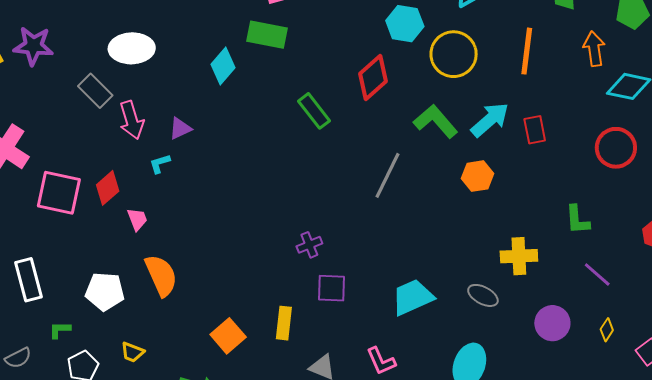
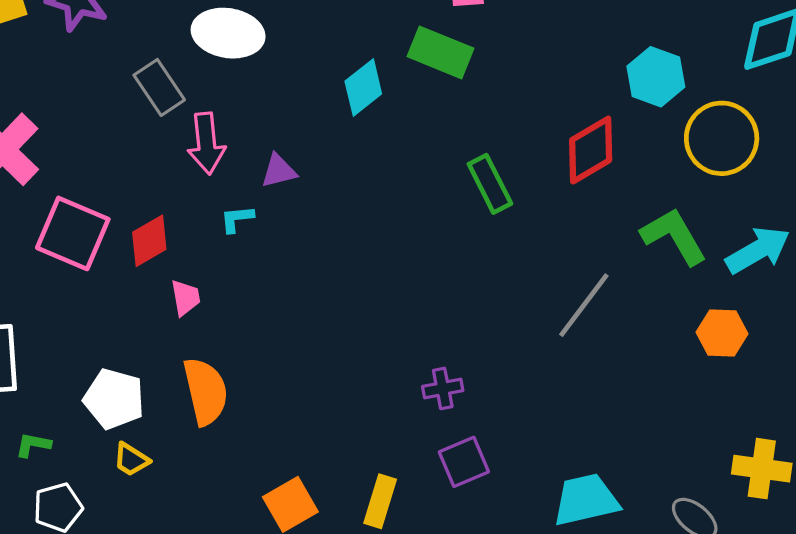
purple square: (332, 288) -> (464, 462), turned -36
yellow trapezoid: (132, 352) -> (131, 460), moved

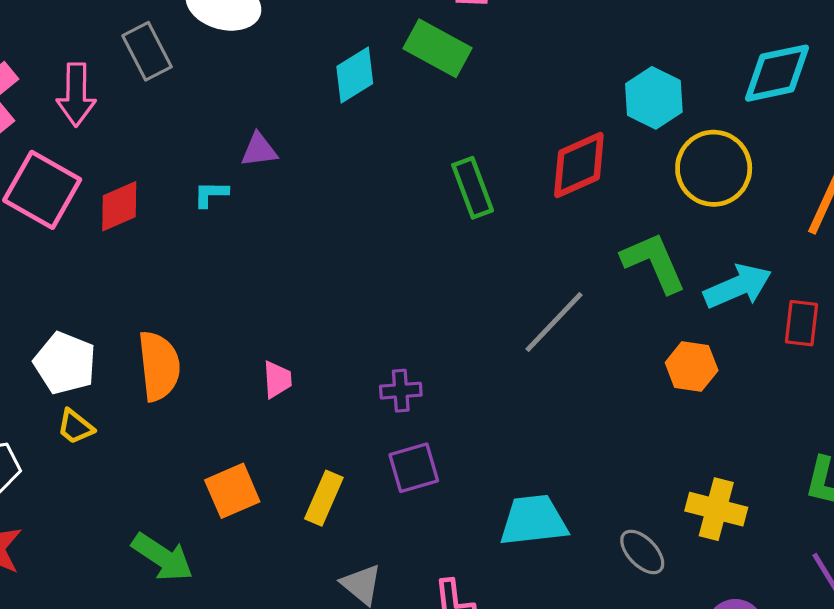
pink arrow: (206, 143) -> (76, 95), moved
pink trapezoid: (185, 298) -> (277, 379), moved

